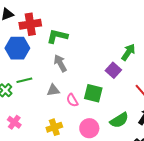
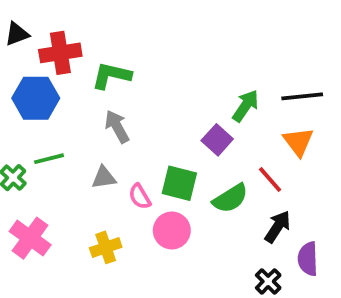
green semicircle: (119, 120) -> (230, 198), moved
pink cross: (14, 122) -> (30, 238), size x1.5
pink circle: (89, 128) -> (172, 230), moved

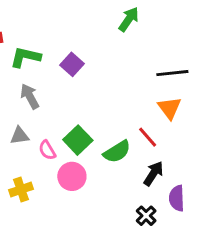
green arrow: (245, 106) -> (129, 19), moved
purple square: (217, 140) -> (72, 64), moved
green square: (179, 183) -> (78, 140), turned 32

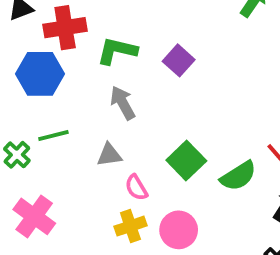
pink semicircle: (47, 150) -> (136, 188), moved
pink circle: (72, 176) -> (179, 230), moved
yellow cross: (21, 189) -> (130, 226), moved

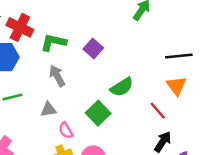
red cross: (65, 28) -> (20, 27), turned 35
green semicircle: (238, 176) -> (122, 87), moved

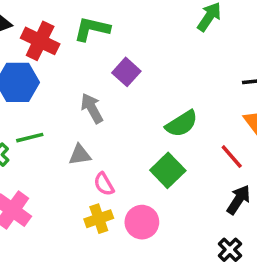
green L-shape: (53, 42) -> (92, 29), moved
purple square: (93, 49) -> (126, 72), moved
green square: (98, 113) -> (168, 170), moved

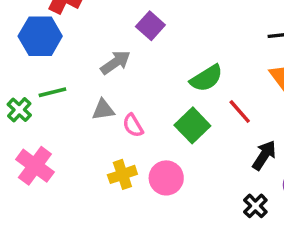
gray arrow: (92, 108) -> (115, 62), turned 84
red line: (232, 157) -> (240, 111), moved
pink semicircle: (104, 184) -> (133, 125), moved

